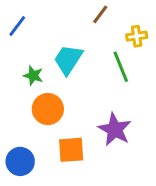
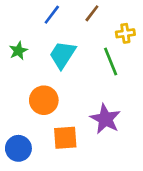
blue line: (17, 26) -> (52, 15), moved
green star: (33, 76) -> (18, 51), moved, turned 30

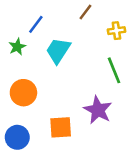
blue line: (52, 15) -> (36, 24), moved
green line: (111, 61) -> (114, 70), moved
orange circle: (44, 100) -> (23, 93), moved

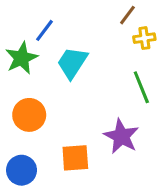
brown line: (85, 12) -> (127, 15), moved
green star: (17, 47) -> (22, 58), size x1.5

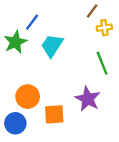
orange circle: (29, 115) -> (28, 97), moved

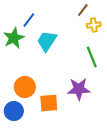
purple star: (88, 99) -> (79, 89), turned -30

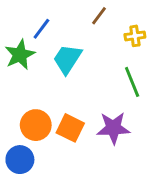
brown line: (83, 10) -> (99, 16), moved
orange square: (49, 103) -> (70, 128), moved, turned 30

